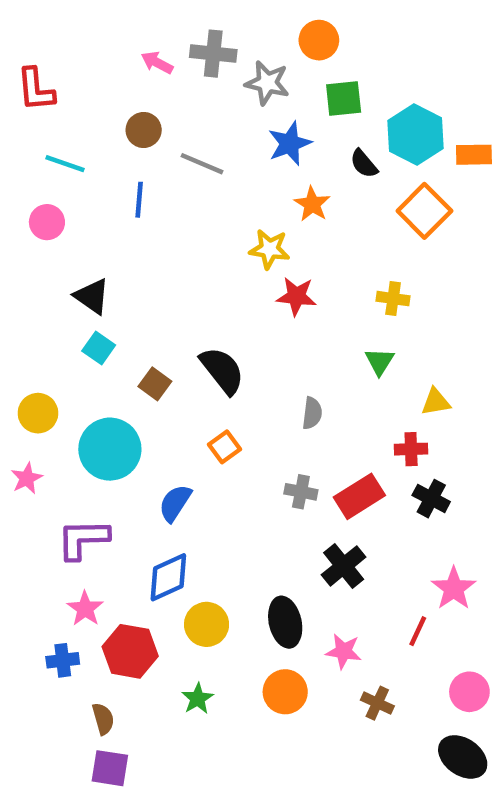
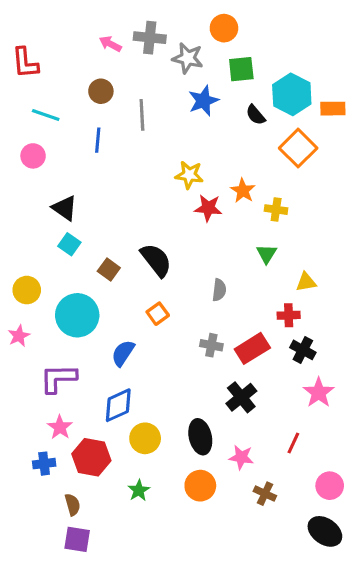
gray line: (202, 164) -> (142, 115), turned 64
orange star: (312, 204) -> (243, 191), moved
pink star: (454, 588) -> (319, 393), moved

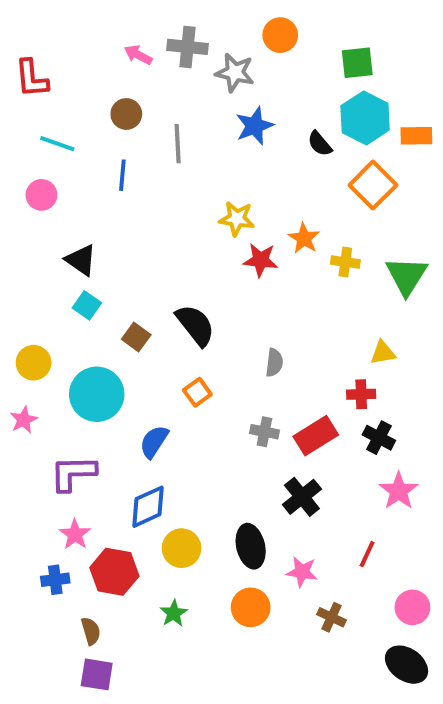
green square: (241, 69) -> (357, 63), moved
green triangle: (267, 254) -> (407, 276), moved, size x1.6

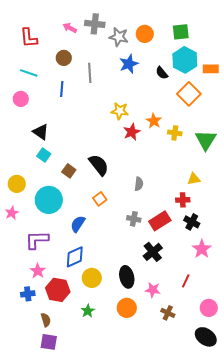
orange circle: (280, 35) -> (145, 34), moved
red L-shape: (32, 78) -> (29, 38), moved
red star: (260, 260) -> (132, 132), turned -30

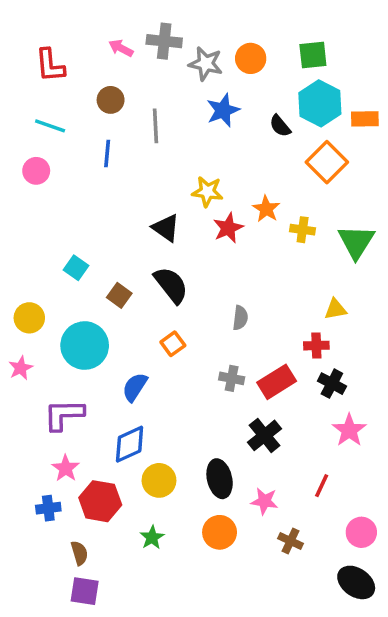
black triangle: (41, 132) -> (166, 228), moved

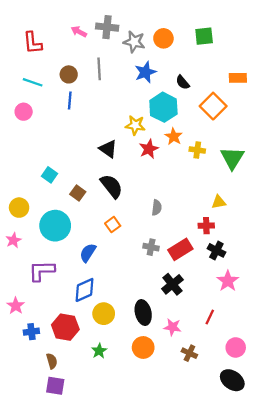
brown circle: (111, 100) -> (69, 74), moved
cyan hexagon: (320, 103) -> (163, 107), moved
gray line: (156, 126) -> (99, 69), moved
pink star: (66, 468) -> (16, 306), moved

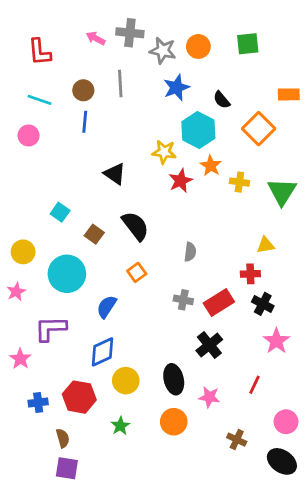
black triangle: (108, 149) -> (115, 174), moved
pink star: (16, 306) -> (20, 359), moved
brown cross: (189, 353) -> (237, 440), moved

